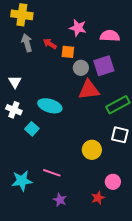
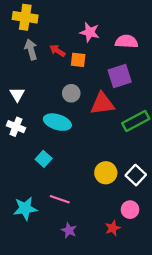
gray circle: (81, 68) -> (71, 93), moved
cyan square: (32, 129) -> (44, 159), moved
white square: (120, 135) -> (136, 175), moved, turned 30

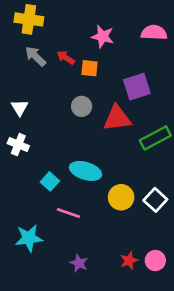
pink semicircle: (127, 41) -> (154, 33), moved
gray arrow: (31, 50) -> (35, 56), turned -30
cyan ellipse: (57, 122) -> (86, 171), moved
pink line: (60, 199) -> (68, 213), moved
pink circle: (130, 210) -> (155, 261), moved

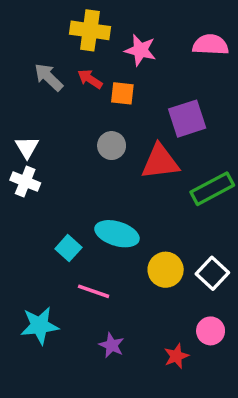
yellow cross: (29, 19) -> (90, 30), moved
white cross: (18, 145) -> (25, 182), moved
pink circle: (155, 261) -> (211, 331), moved
purple star: (79, 263) -> (112, 345), moved

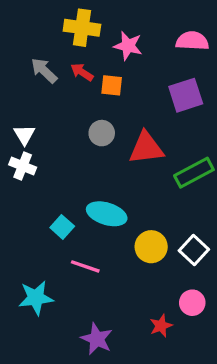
purple square: (187, 119) -> (186, 95), moved
purple star: (112, 345) -> (97, 339), moved, size x1.4

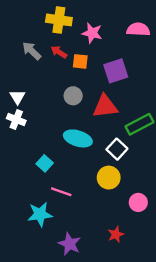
purple square: (186, 95) -> (116, 71), moved
cyan ellipse: (107, 214) -> (78, 138), moved
white square: (194, 250) -> (117, 149), moved
cyan star: (36, 298) -> (40, 214), moved
pink circle: (192, 303) -> (138, 202), moved

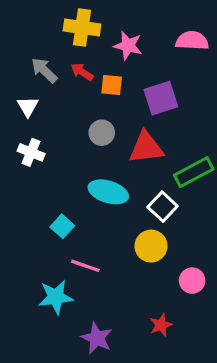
white triangle: (17, 97) -> (28, 106), moved
white cross: (16, 119) -> (31, 152), moved

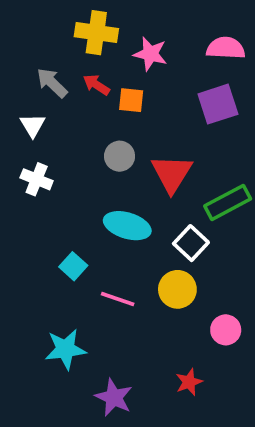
purple square: (161, 98) -> (218, 104), moved
red triangle: (146, 147) -> (172, 174), turned -51
pink line: (85, 266) -> (118, 299), moved

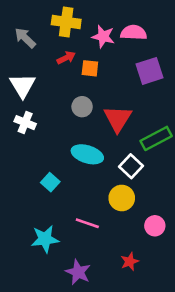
pink semicircle: (226, 48) -> (134, 33), moved
gray arrow: (52, 83) -> (25, 38), moved
red arrow: (96, 85) -> (66, 58), turned 120
white triangle: (33, 125) -> (22, 86), size x1.5
pink line: (118, 299) -> (87, 223), moved

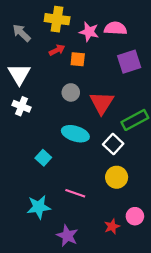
yellow circle: (122, 198) -> (117, 177), moved
pink circle: (155, 226) -> (135, 216), moved

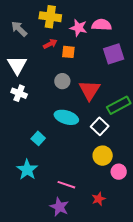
pink line: (75, 193) -> (66, 185), moved
cyan star: (39, 207) -> (27, 170), moved, turned -30
pink circle: (135, 216) -> (119, 172), moved

